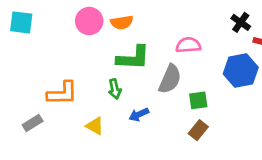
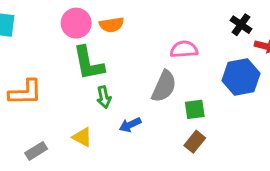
green L-shape: (133, 58) -> (88, 63), moved, turned 76
orange L-shape: (62, 93) -> (25, 92), moved
gray rectangle: (33, 123) -> (36, 151), moved

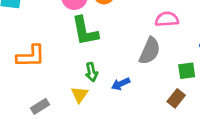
green arrow: (104, 97) -> (92, 72), moved
green square: (195, 109) -> (187, 71), moved
yellow triangle: (82, 137) -> (80, 94), turned 36

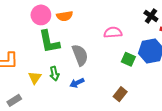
gray semicircle: (150, 51) -> (80, 55), moved, turned -45
green square: (187, 71) -> (128, 59), moved, turned 32
yellow triangle: (80, 94) -> (35, 78), moved

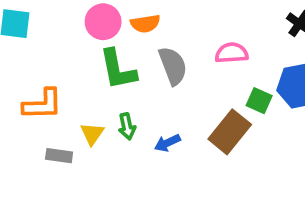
gray semicircle: (80, 55) -> (173, 66), moved
brown rectangle: (120, 94) -> (230, 132), moved, size x1.6
gray rectangle: (14, 100) -> (59, 156), moved, turned 40

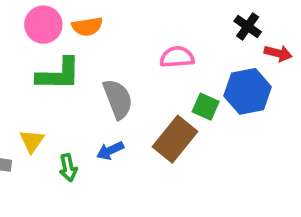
gray semicircle: (173, 66) -> (118, 99), moved
green L-shape: (118, 69) -> (59, 74), turned -78
green arrow: (127, 126) -> (68, 168), moved

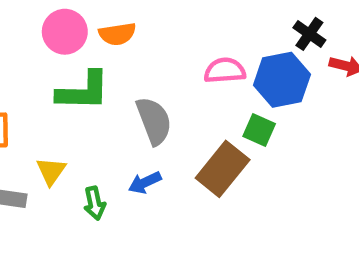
blue hexagon: (248, 91) -> (282, 80), moved

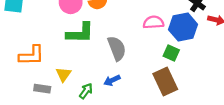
brown rectangle: (223, 169) -> (165, 81), moved, turned -64
green arrow: (95, 203) -> (86, 91), turned -133

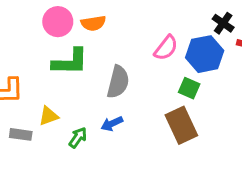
pink semicircle: (153, 22) -> (166, 48), turned 132
gray semicircle: (117, 48) -> (118, 82), turned 35
yellow triangle: (63, 74) -> (49, 116), turned 35

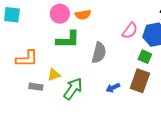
blue arrow: (112, 124) -> (113, 88), moved
brown rectangle: (181, 125) -> (140, 81), turned 45
green arrow: (78, 138) -> (73, 89), size x1.6

